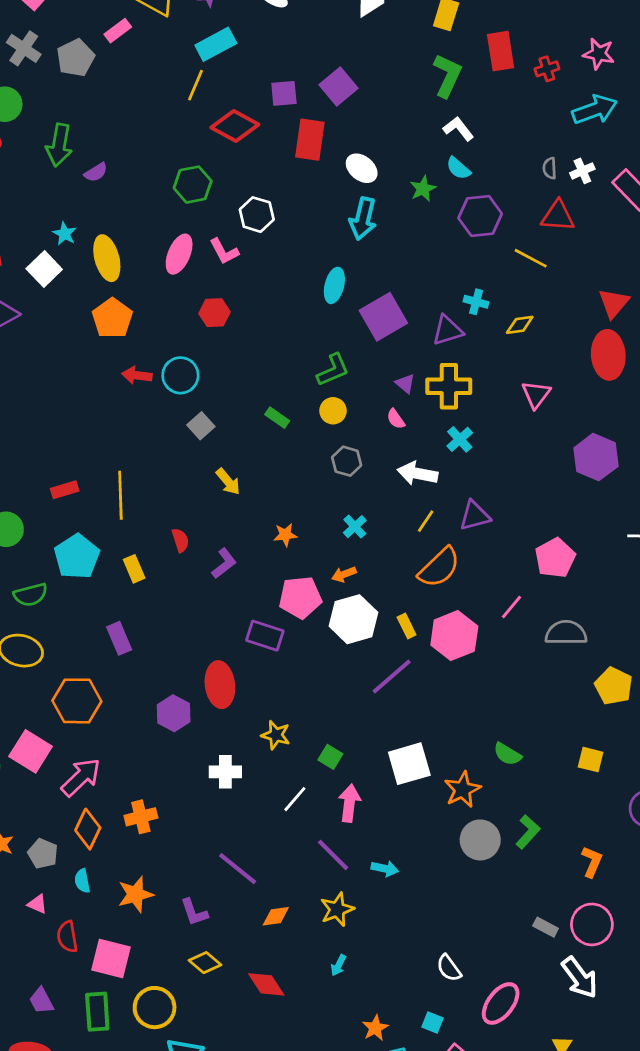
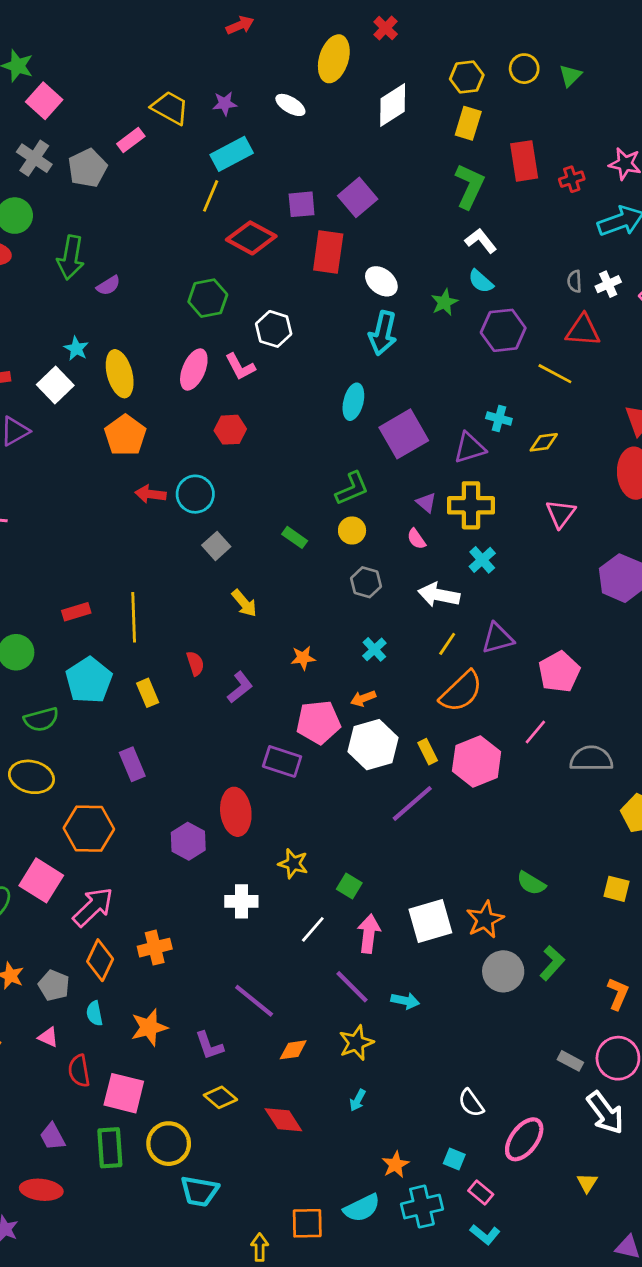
pink pentagon: (555, 558) -> (559, 672), moved
white square: (409, 764) -> (430, 921), moved

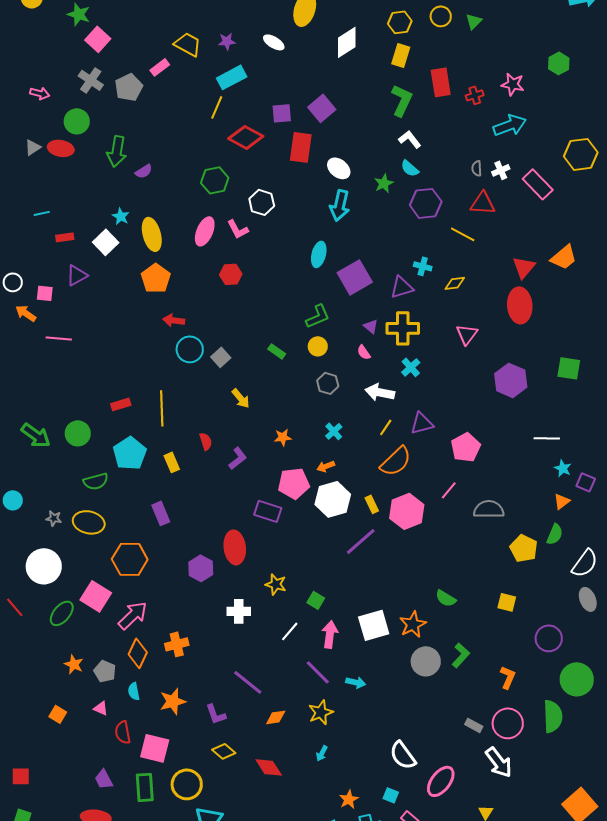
cyan circle: (195, 494) -> (190, 349), moved
white semicircle: (471, 1103) -> (403, 755), size x1.4

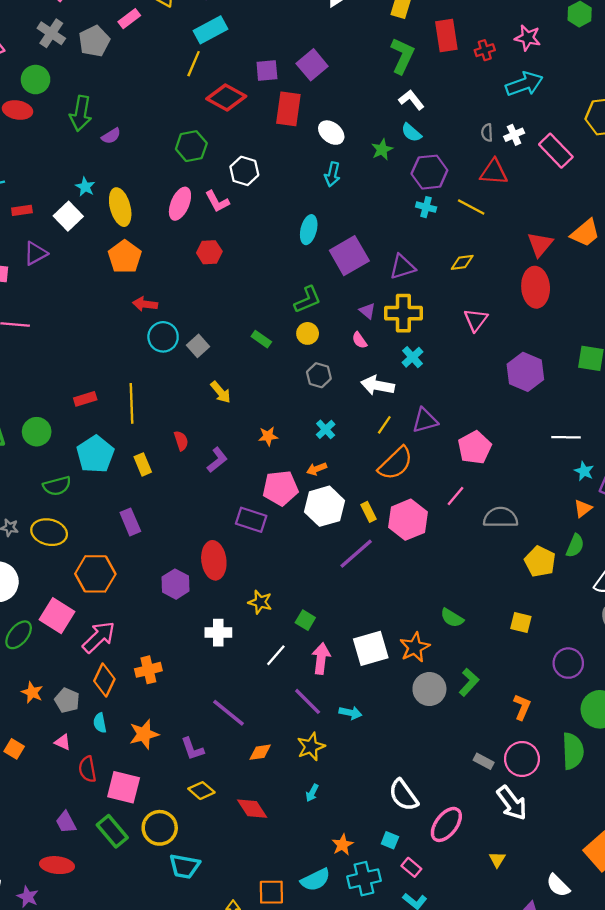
cyan arrow: (340, 205) -> (332, 174), size x0.7
cyan cross: (423, 266) -> (426, 207), moved
green rectangle: (145, 787) -> (112, 831), turned -36

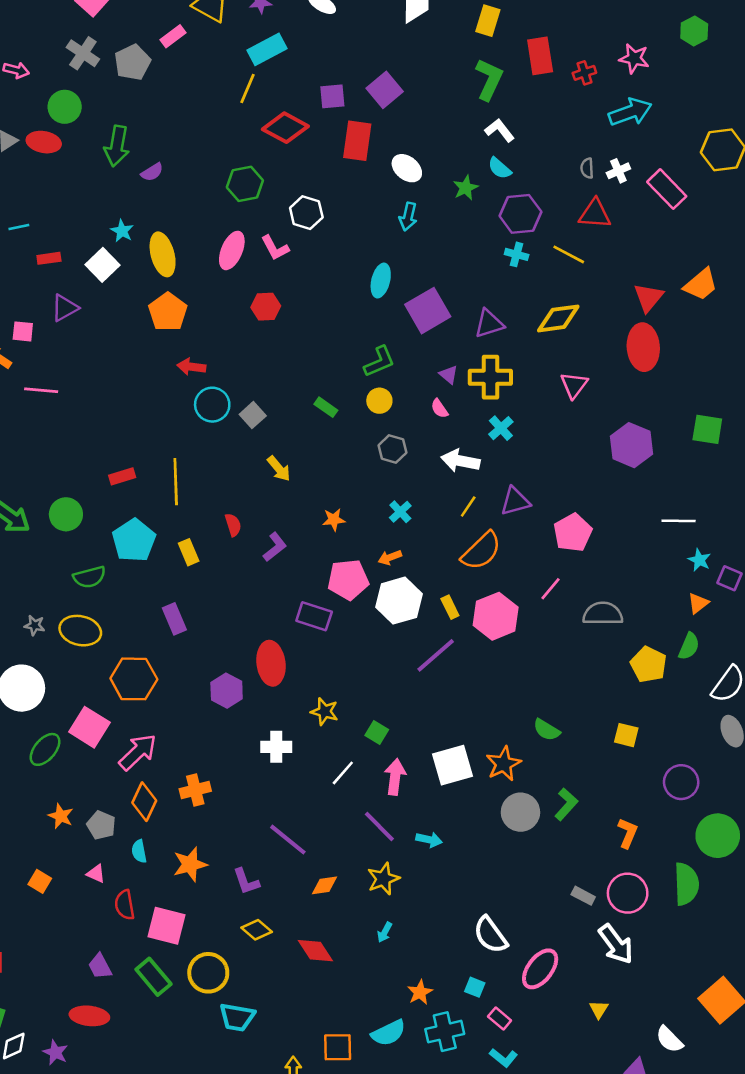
yellow diamond: (462, 262) -> (558, 318), size x1.6

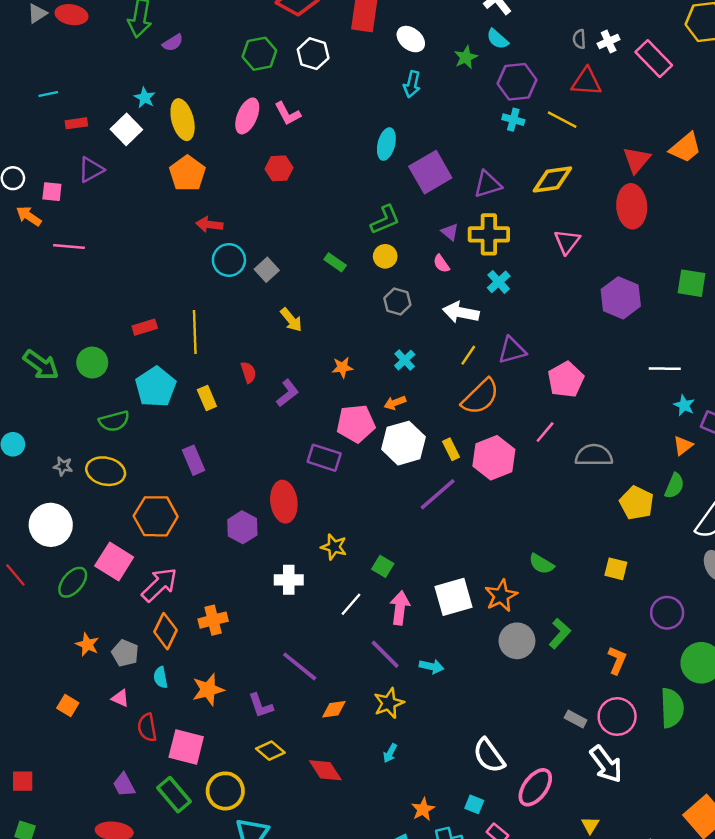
white hexagon: (306, 213) -> (313, 54), moved

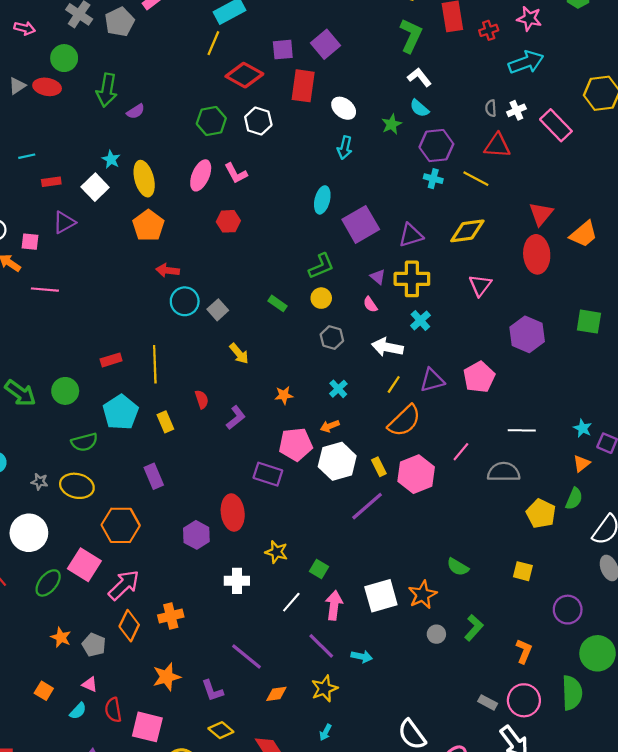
orange trapezoid: (685, 148) -> (584, 234), moved
white line: (665, 369) -> (522, 430), moved
pink pentagon: (566, 380) -> (479, 377), moved
gray circle: (517, 641) -> (436, 634), size x0.6
cyan semicircle: (161, 677) -> (78, 711), moved, turned -126

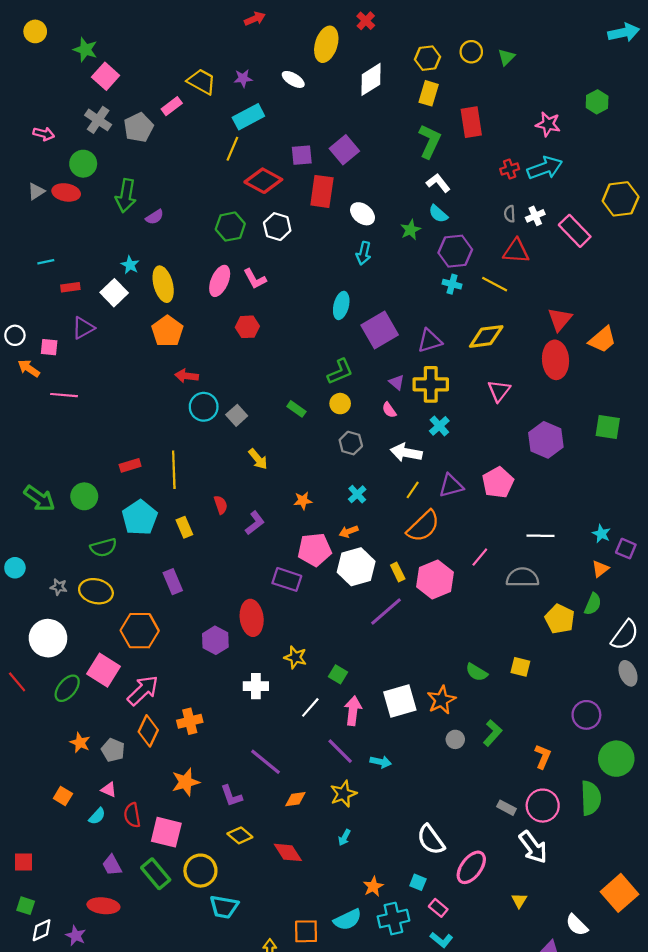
red cross: (489, 30) -> (510, 169), moved
yellow square: (523, 571) -> (520, 667), moved

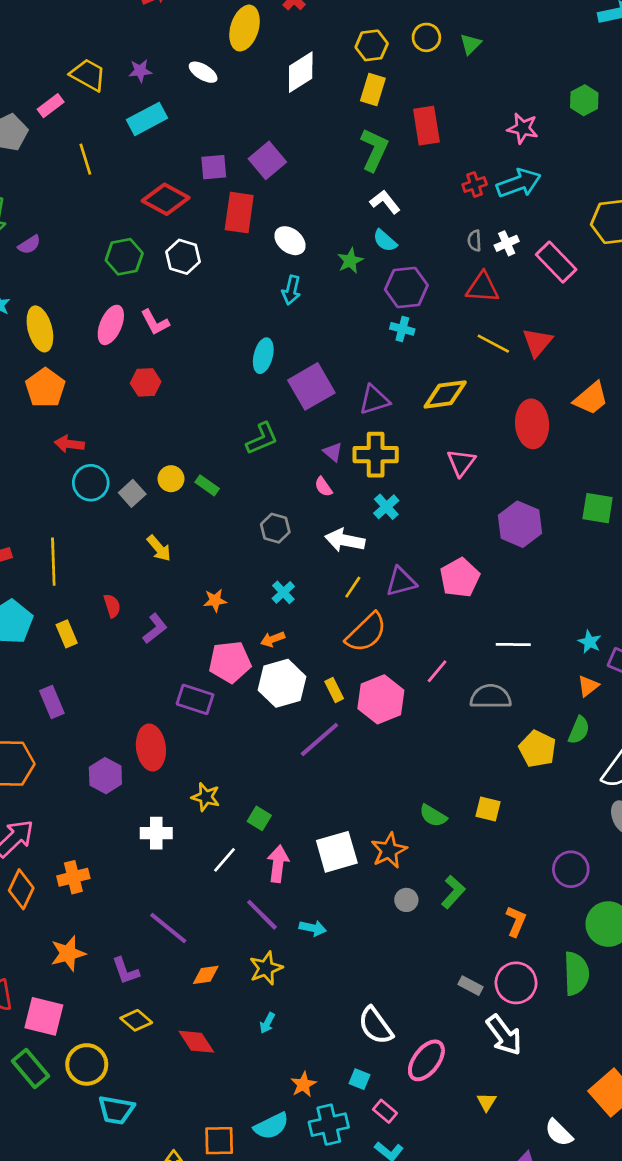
yellow line: (232, 149) -> (85, 159), moved, turned -40
yellow line: (495, 284) -> (493, 344), moved
red triangle: (560, 319) -> (537, 342), moved
yellow circle: (340, 404) -> (171, 479), moved

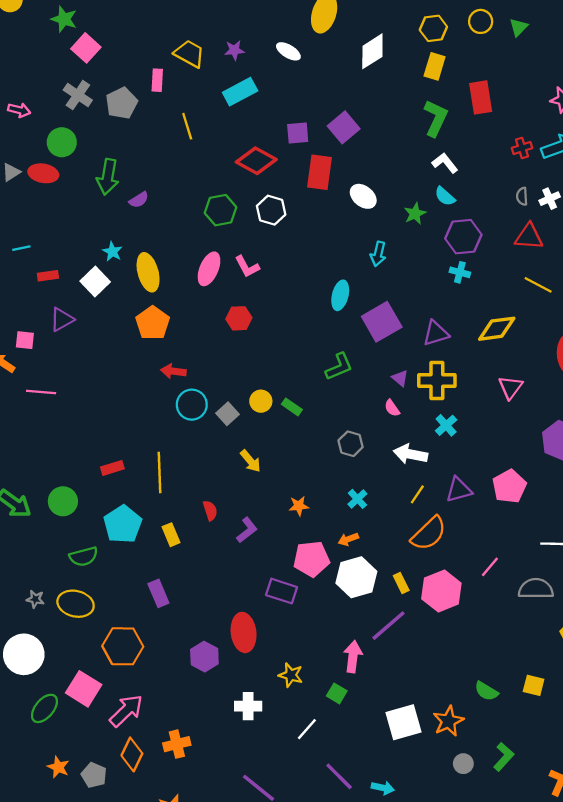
pink rectangle: (51, 106) -> (157, 80), turned -50
cyan arrow: (291, 290) -> (378, 254), moved
pink arrow: (278, 864) -> (353, 657), moved

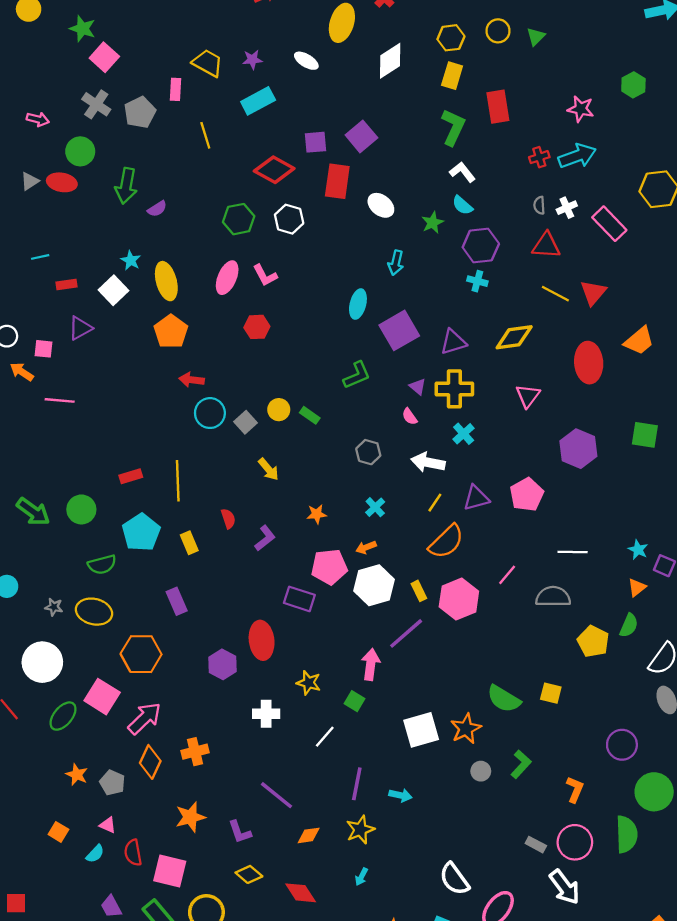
green semicircle: (486, 691) -> (504, 699), size x1.4
purple line: (339, 776) -> (357, 784), turned 56

